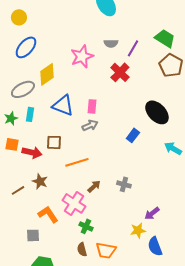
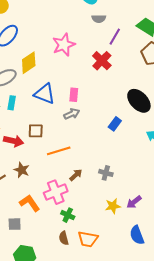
gray semicircle: (111, 43) -> (99, 19), moved
pink cross: (74, 203) -> (56, 192), turned 35
yellow star: (138, 230) -> (113, 206), moved

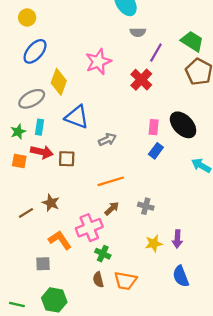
yellow diamond: (29, 63) -> (59, 82), turned -35
pink rectangle: (74, 95) -> (154, 127), moved
red arrow: (14, 141) -> (42, 152), moved
orange line: (59, 151) -> (111, 181), moved
purple arrow: (134, 202) -> (177, 239), turned -49

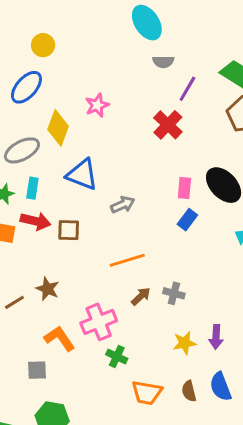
yellow circle: (27, 17) -> (43, 45), moved
pink star: (98, 62) -> (97, 105), moved, size x0.7
brown arrow: (112, 208) -> (141, 296), moved
brown semicircle: (98, 280) -> (189, 391), moved

